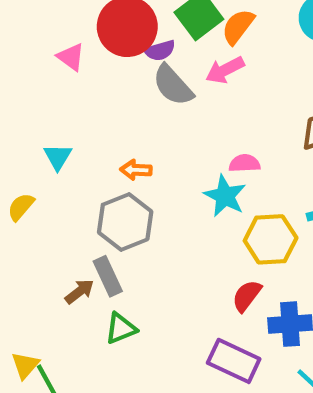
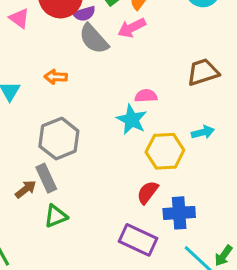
orange arrow: (136, 170) -> (56, 77), moved

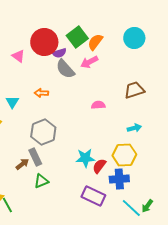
cyan star: (132, 120) -> (85, 158), moved, turned -30
yellow hexagon: (165, 151) -> (124, 155), moved

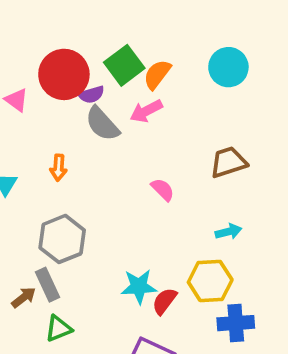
orange arrow: (41, 93) -> (58, 168), turned -88
pink semicircle: (98, 105) -> (163, 190), turned 48
blue cross: (119, 179) -> (236, 323), moved

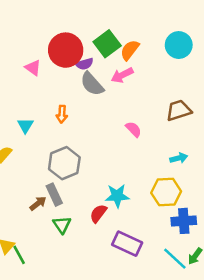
red semicircle: (164, 301) -> (98, 213), moved
green triangle: (58, 329) -> (62, 225), turned -42

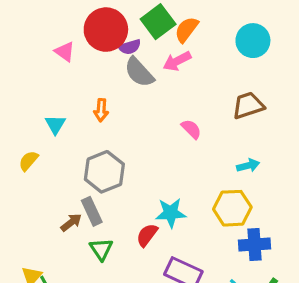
cyan circle: (179, 45) -> (253, 41), moved

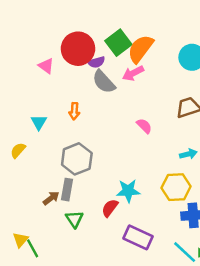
orange semicircle: (187, 30) -> (140, 49), size x1.4
gray rectangle: (92, 211) -> (67, 190), turned 35

